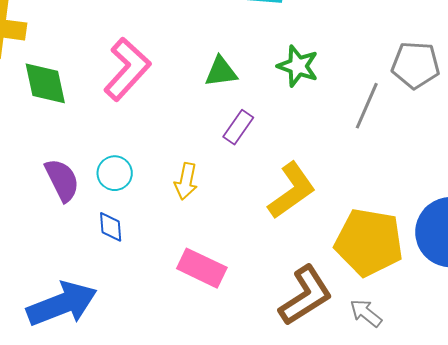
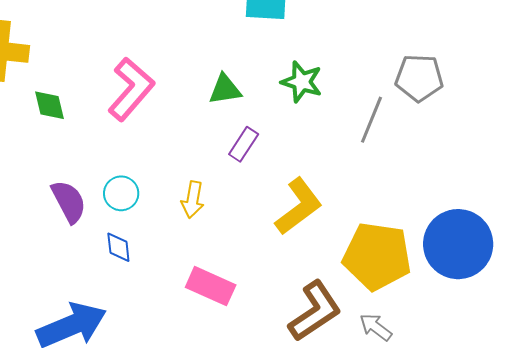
green diamond: (45, 83) -> (50, 105), size x0.7

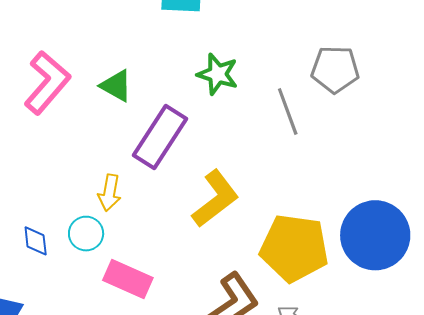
green triangle: (225, 89) -> (116, 86), moved, turned 39
gray line: (371, 120) -> (288, 112), turned -42
purple rectangle: (244, 144) -> (160, 137), size x1.8
cyan circle: (121, 193) -> (86, 234), moved

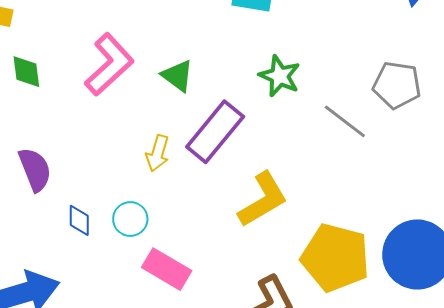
gray line: (288, 112) -> (345, 121), turned -39
yellow arrow: (109, 193) -> (158, 153), moved

